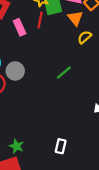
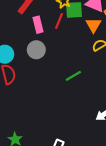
gray circle: (15, 71) -> (36, 50), moved

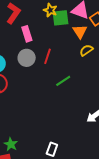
red line: (59, 21) -> (48, 56), moved

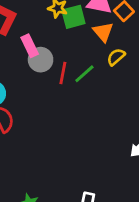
gray circle: (27, 58) -> (41, 60), moved
green line: (63, 81) -> (84, 74), moved

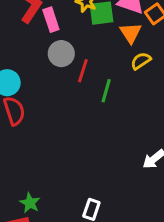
pink rectangle: (30, 46) -> (51, 20), moved
green line: (84, 74) -> (106, 91), moved, turned -40

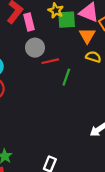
yellow semicircle: (141, 61) -> (93, 57), turned 48
red line: (83, 71) -> (50, 61), turned 56

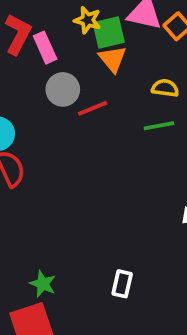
orange triangle: (87, 36) -> (112, 59), moved
green line: (66, 77) -> (159, 126), moved, turned 70

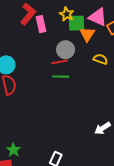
orange triangle: (112, 59) -> (87, 34), moved
gray circle: (63, 89) -> (66, 50), moved
green line: (159, 126) -> (61, 77), moved

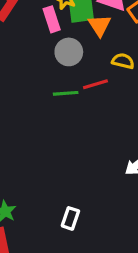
pink rectangle: (41, 24) -> (52, 19), moved
red line: (60, 62) -> (95, 84), moved

